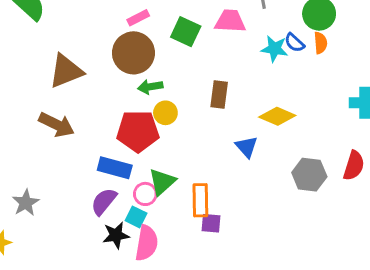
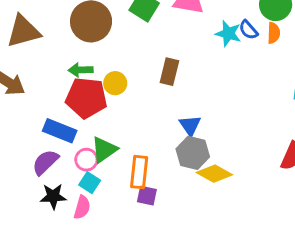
green arrow: (150, 87) -> (81, 70), moved
yellow diamond: (277, 116) -> (214, 174), moved
gray hexagon: (309, 175) -> (193, 153), moved
cyan square: (136, 217) -> (90, 183), moved
pink semicircle: (147, 243) -> (82, 207), size x0.7

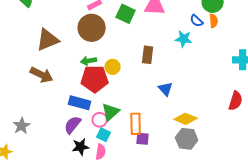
cyan star: (228, 34) -> (184, 39), moved
gray hexagon: (193, 153) -> (187, 139), moved

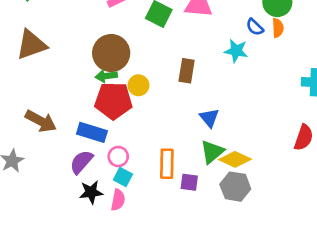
brown circle: (92, 28) -> (111, 53), moved
brown triangle: (48, 40) -> (31, 45), moved
brown arrow: (42, 75) -> (41, 121), moved
green triangle: (111, 112) -> (212, 152), moved
purple square: (143, 139) -> (189, 182), moved

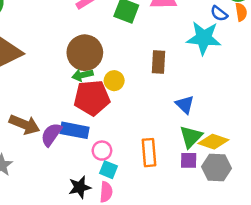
cyan star: (236, 51) -> (204, 38), size x1.5
purple semicircle: (81, 162) -> (51, 134), moved
purple square: (189, 182) -> (189, 160), moved

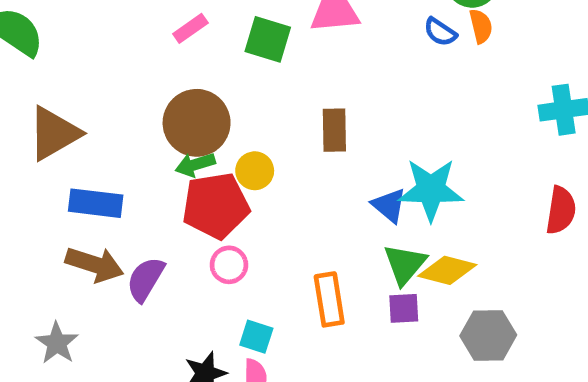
cyan star: (204, 38) -> (431, 190), moved
blue rectangle: (74, 130) -> (96, 203), moved
pink circle: (102, 151) -> (229, 265), moved
gray hexagon: (217, 168) -> (488, 335), moved

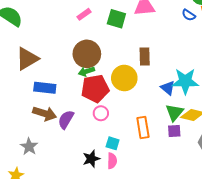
yellow circle: (255, 171) -> (124, 78), moved, size x1.6

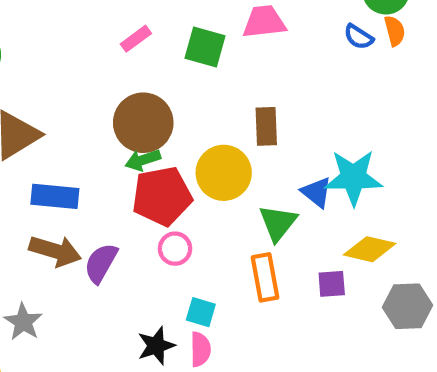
green triangle: (175, 113) -> (278, 223), moved

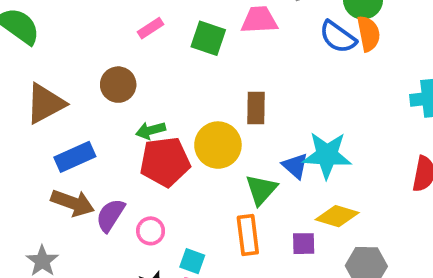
orange semicircle: (395, 31) -> (369, 34), size x1.4
blue semicircle: (359, 37) -> (338, 37), size x1.5
brown circle: (143, 123) -> (118, 85), moved, size x0.7
blue rectangle: (55, 196) -> (75, 157), turned -33
pink circle: (175, 249) -> (151, 231), moved

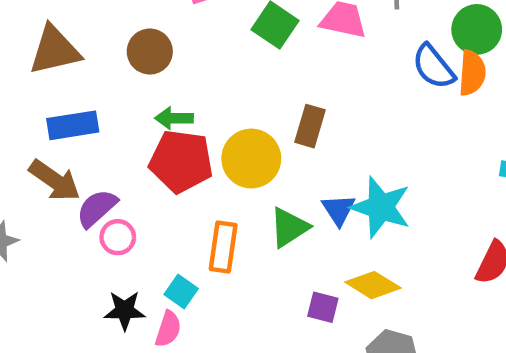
pink circle: (151, 231) -> (118, 237), moved
orange rectangle: (248, 235) -> (223, 247), moved

